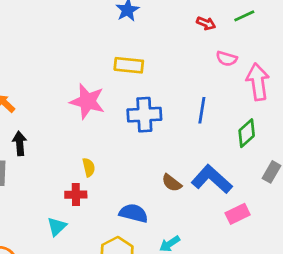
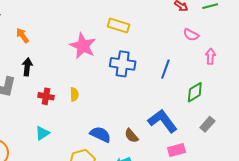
pink arrow: (258, 82) -> (210, 56), size x0.6
brown semicircle: (172, 183) -> (131, 136), moved
red cross: (76, 195) -> (46, 96), moved

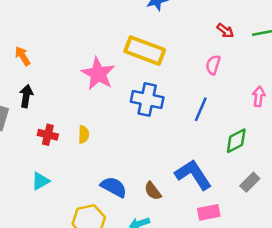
yellow rectangle: (118, 25) -> (145, 51), size x1.4
pink semicircle: (191, 35) -> (213, 65), moved, turned 77

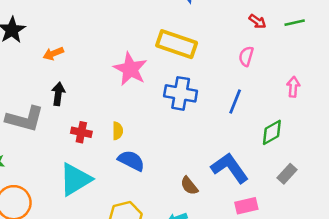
orange arrow: (23, 56) -> (53, 53), turned -78
cyan triangle: (40, 181) -> (75, 179), size x1.8
blue semicircle: (114, 187) -> (131, 161), moved

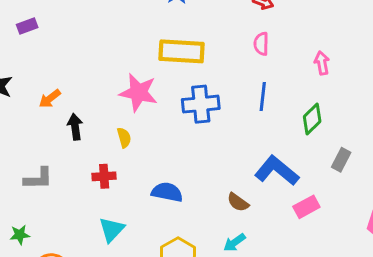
black arrow: (58, 94) -> (75, 127), moved
gray L-shape: (25, 119) -> (38, 179), size x0.7
yellow semicircle: (118, 131) -> (124, 138), moved
cyan triangle: (75, 179) -> (112, 229), size x0.7

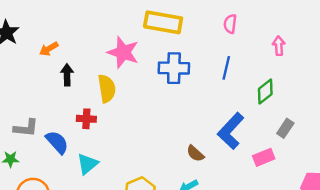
yellow semicircle: (124, 138) -> (107, 89), size x1.6
blue L-shape: (277, 171) -> (231, 131), turned -93
gray L-shape: (38, 179) -> (26, 128), moved
blue semicircle: (167, 192) -> (57, 142), moved, turned 30
pink rectangle: (306, 207) -> (264, 157), moved

